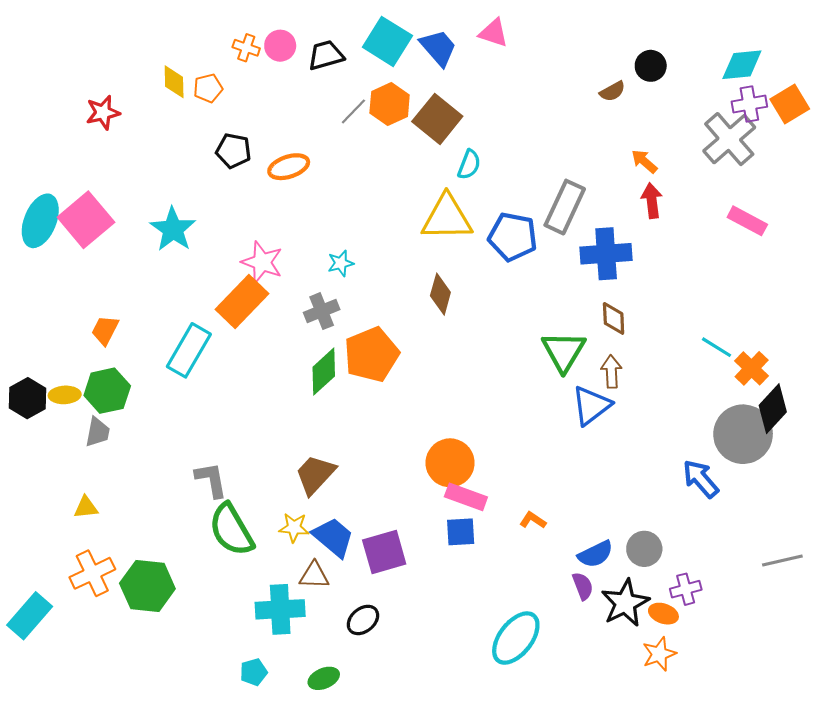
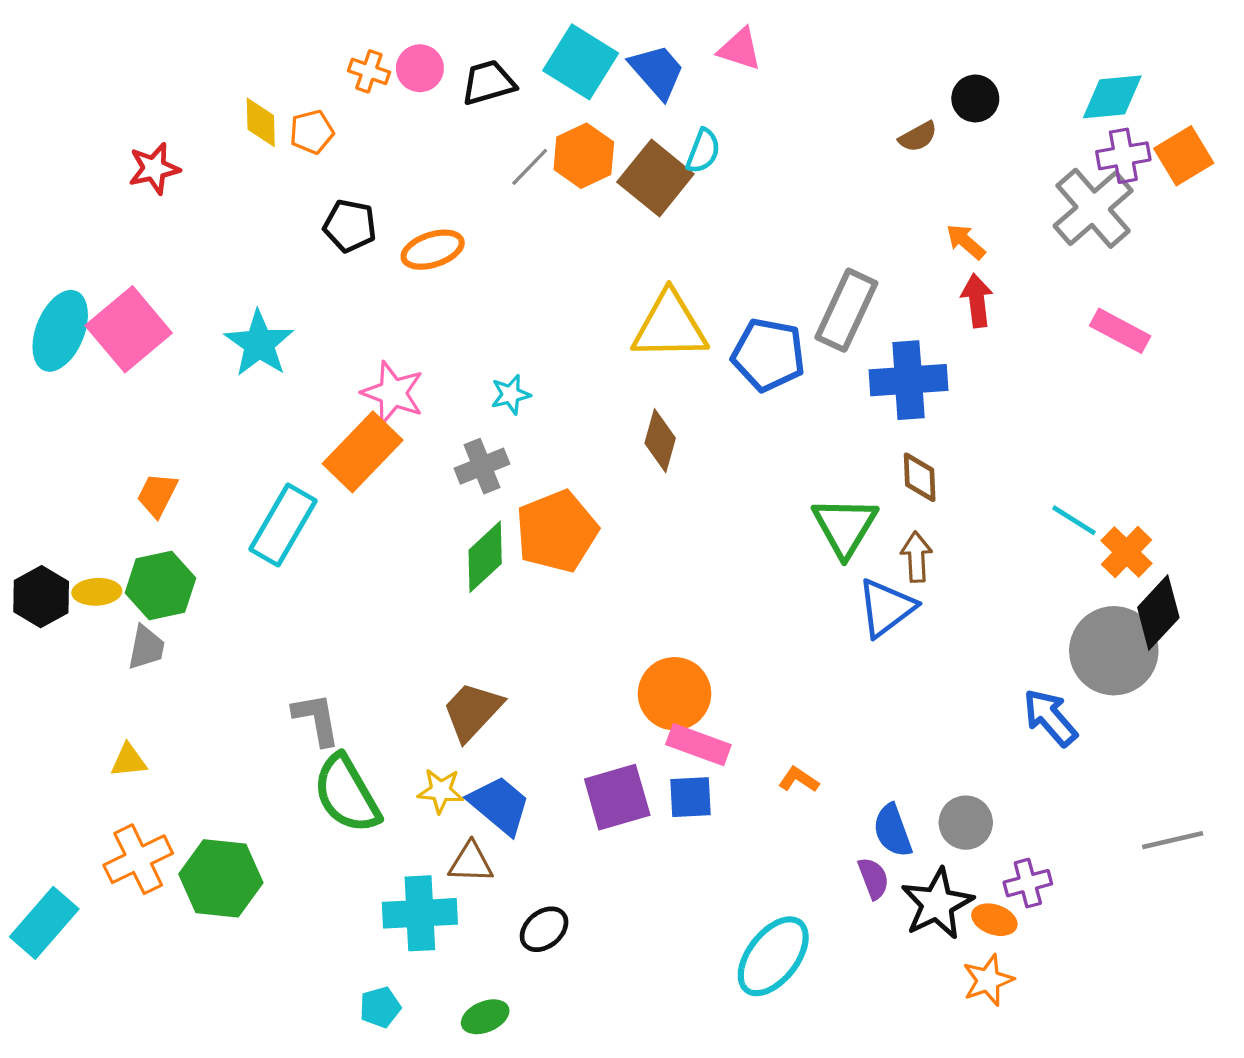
cyan semicircle: (469, 165) -> (703, 151), moved
purple square: (384, 552) -> (617, 797), moved
blue semicircle: (595, 554) -> (893, 831), turned 96

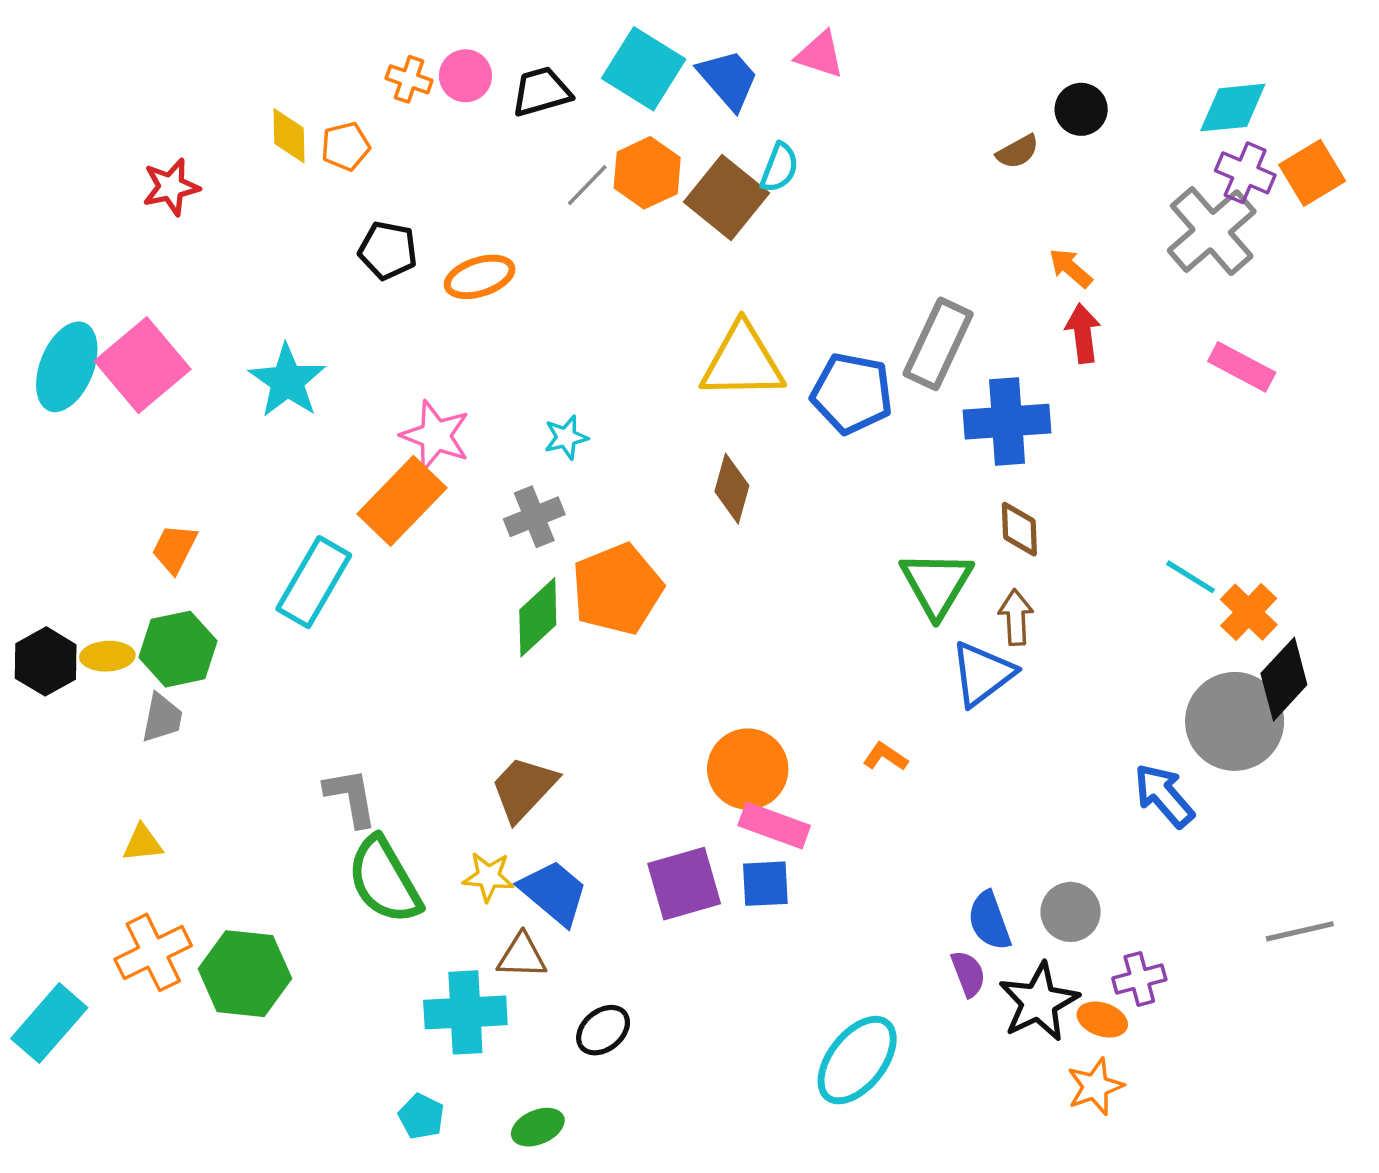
purple cross: (1123, 156) -> (1245, 173), turned 33
orange L-shape: (799, 780) -> (885, 757), moved
cyan pentagon: (380, 1007) -> (421, 1117), turned -30

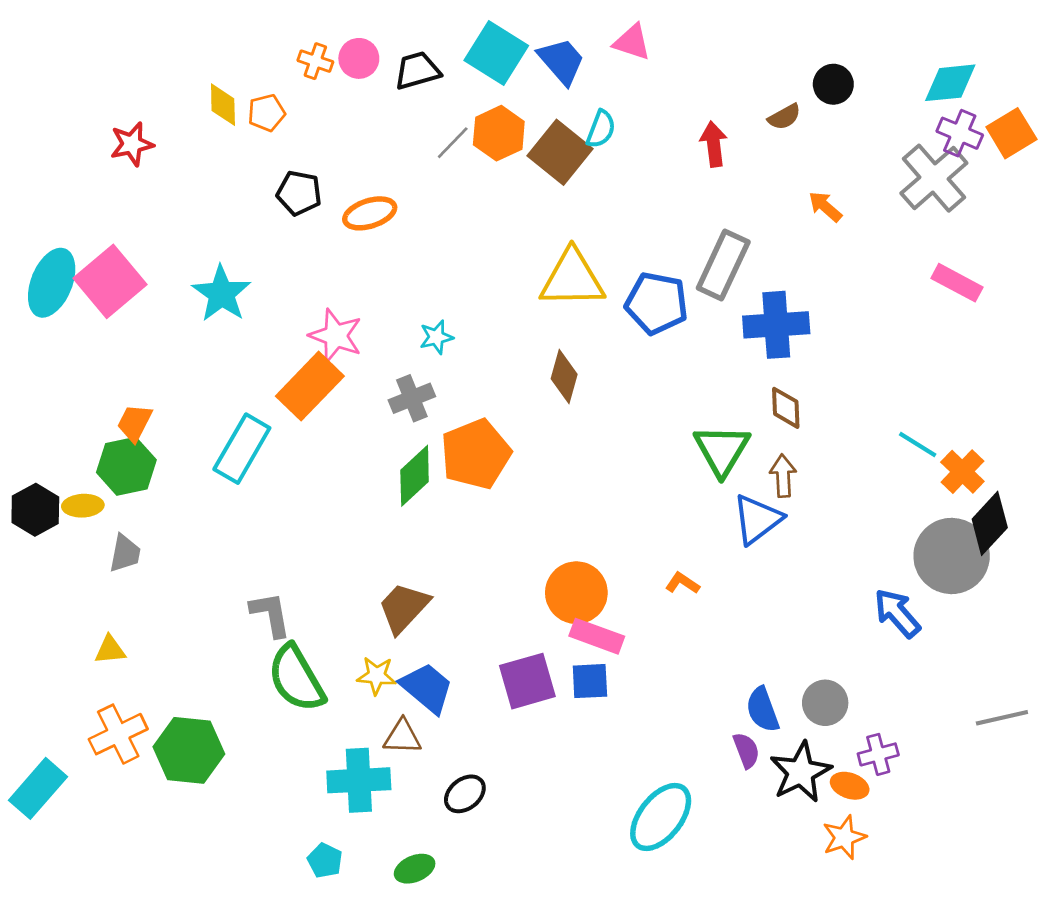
red arrow: (1083, 333) -> (714, 144), moved
green hexagon: (178, 649) -> (126, 466), moved

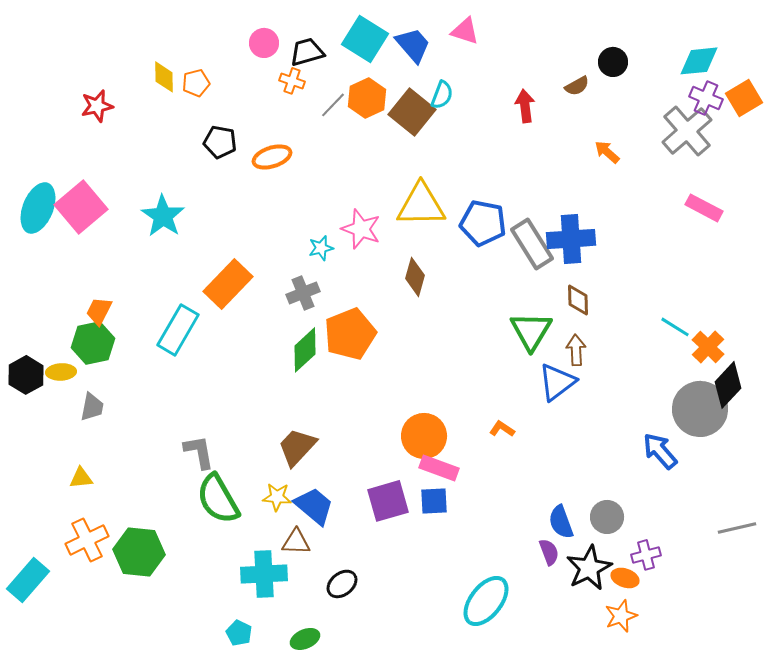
orange cross: (315, 61) -> (292, 81), moved
gray rectangle: (723, 265) -> (532, 244), moved, turned -57
pink star: (336, 336) -> (361, 229), moved

